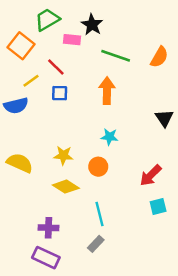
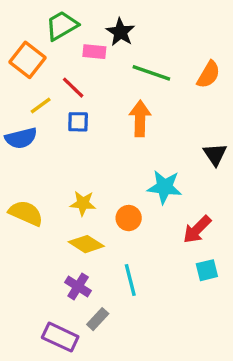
cyan star: (109, 137) -> (164, 187), moved, size x1.5
purple cross: (48, 228) -> (78, 286), moved, turned 30
gray rectangle: (96, 244) -> (98, 319), moved

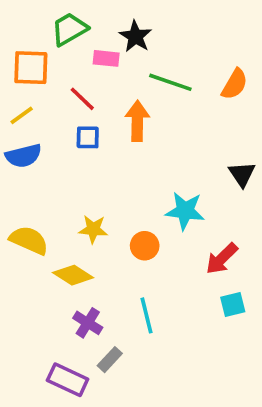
orange square: (28, 60) -> (31, 68), turned -36
yellow line: (41, 105) -> (22, 115), moved
orange arrow: (140, 119) -> (137, 121), moved
yellow diamond: (86, 244) -> (73, 275), moved

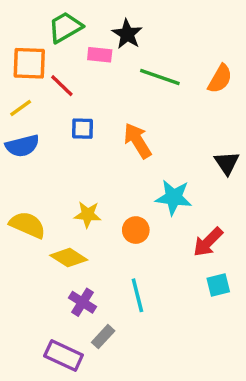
red line: (82, 99) -> (62, 86), moved
orange arrow: (137, 121) -> (137, 141), moved, turned -33

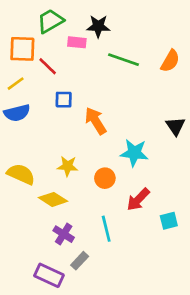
black star: (127, 34) -> (98, 26), turned -30
orange arrow: (137, 141) -> (96, 121), moved
red arrow: (208, 242) -> (138, 199), moved

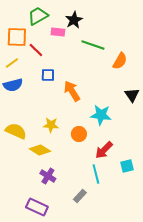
black star: (98, 26) -> (74, 20), turned -30
orange semicircle: (170, 61) -> (120, 61), moved
cyan line: (106, 229) -> (96, 174), moved
gray rectangle: (80, 261) -> (80, 196), moved

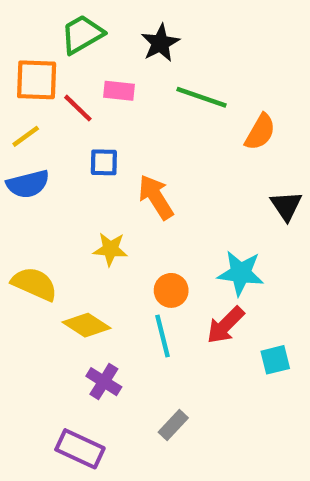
pink rectangle: (58, 32) -> (119, 91), moved
cyan star: (101, 115) -> (241, 273), moved
yellow star: (51, 125) -> (110, 249), moved
cyan line: (96, 174) -> (162, 336), moved

